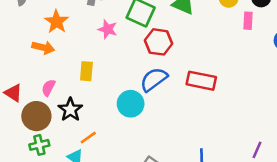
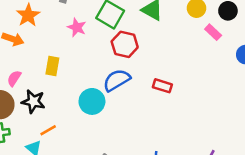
pink rectangle: (248, 21) -> (213, 32), turned -56
red rectangle: (201, 81) -> (162, 86), size x0.7
black star: (70, 110) -> (33, 101), turned -30

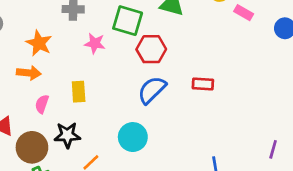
pink semicircle: (14, 78) -> (42, 104), moved
cyan circle: (92, 101) -> (133, 137), moved

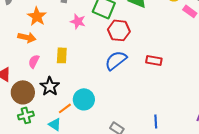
black star: (67, 135) -> (50, 86), turned 30
cyan circle: (133, 137) -> (84, 99), moved

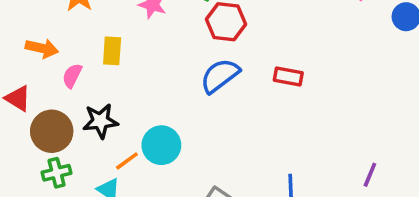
orange arrow: (27, 37) -> (42, 48), moved
yellow rectangle: (62, 55) -> (112, 51), moved
black star: (50, 86) -> (100, 121), turned 30

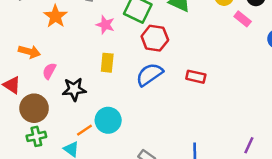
yellow rectangle: (112, 51) -> (107, 63), moved
black star: (100, 121) -> (74, 89), moved

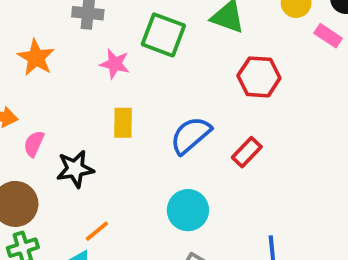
red hexagon: (155, 38) -> (259, 77), moved
red rectangle: (196, 77) -> (247, 152), moved, turned -54
cyan circle: (108, 120) -> (188, 210), moved

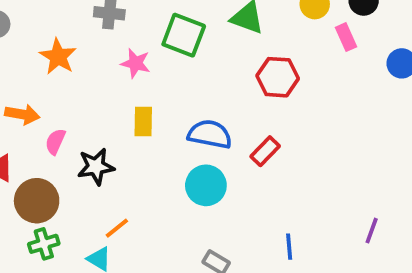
pink rectangle: (328, 36) -> (346, 37), turned 32
blue semicircle: (191, 135) -> (210, 134), turned 51
cyan circle: (188, 210) -> (206, 185), moved

